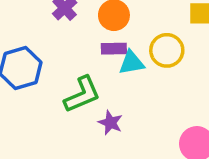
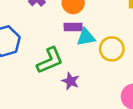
yellow circle: (167, 50) -> (112, 49), moved

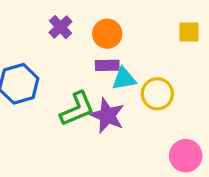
purple star: (71, 81) -> (107, 116), moved, size x1.5

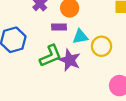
purple rectangle: (107, 65) -> (59, 27), moved

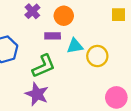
purple star: (70, 60) -> (37, 94), moved

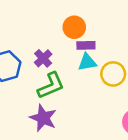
purple cross: (32, 11) -> (43, 58), moved
purple rectangle: (53, 36) -> (86, 45), moved

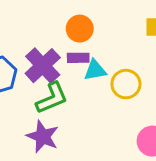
purple rectangle: (86, 45) -> (78, 58), moved
purple cross: (43, 58) -> (43, 66), size x1.6

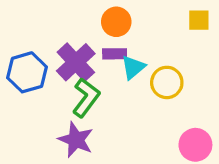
cyan triangle: (95, 70) -> (133, 67), turned -30
green L-shape: (52, 98) -> (86, 98), turned -30

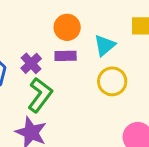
purple cross: (76, 62) -> (31, 63), size x0.6
cyan triangle: (133, 67) -> (105, 45), moved

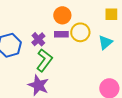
cyan triangle: (105, 45) -> (105, 42), moved
yellow circle: (112, 81) -> (80, 32), moved

